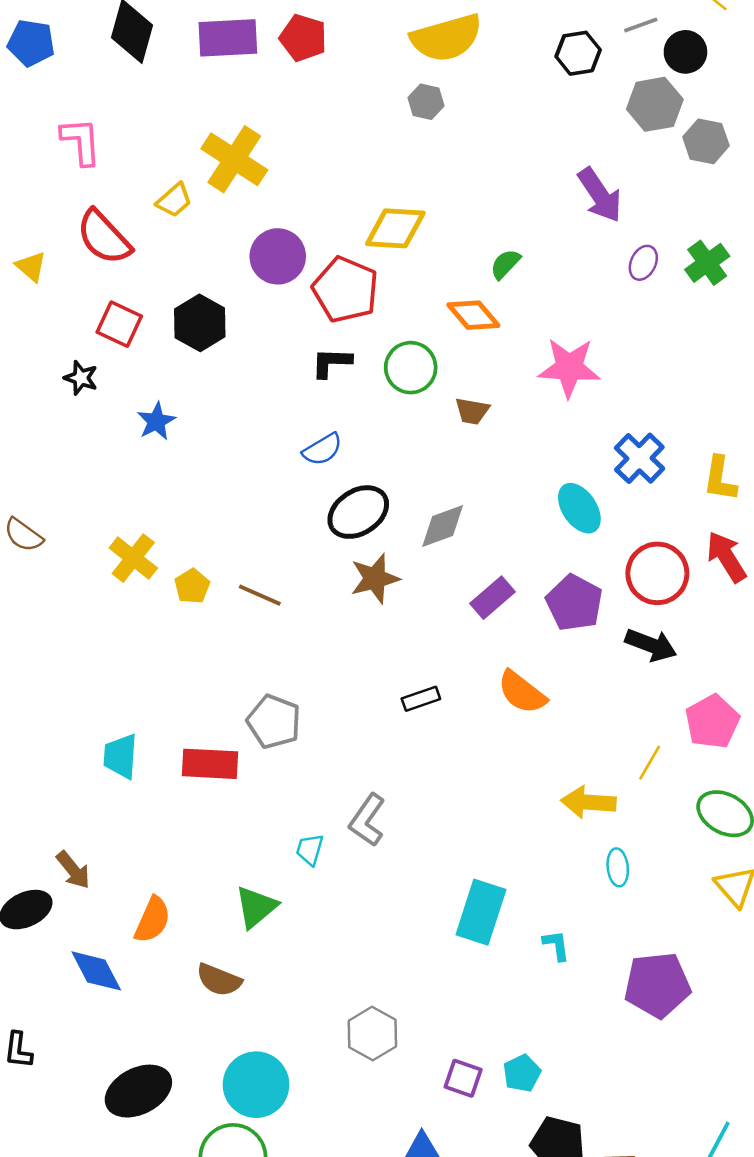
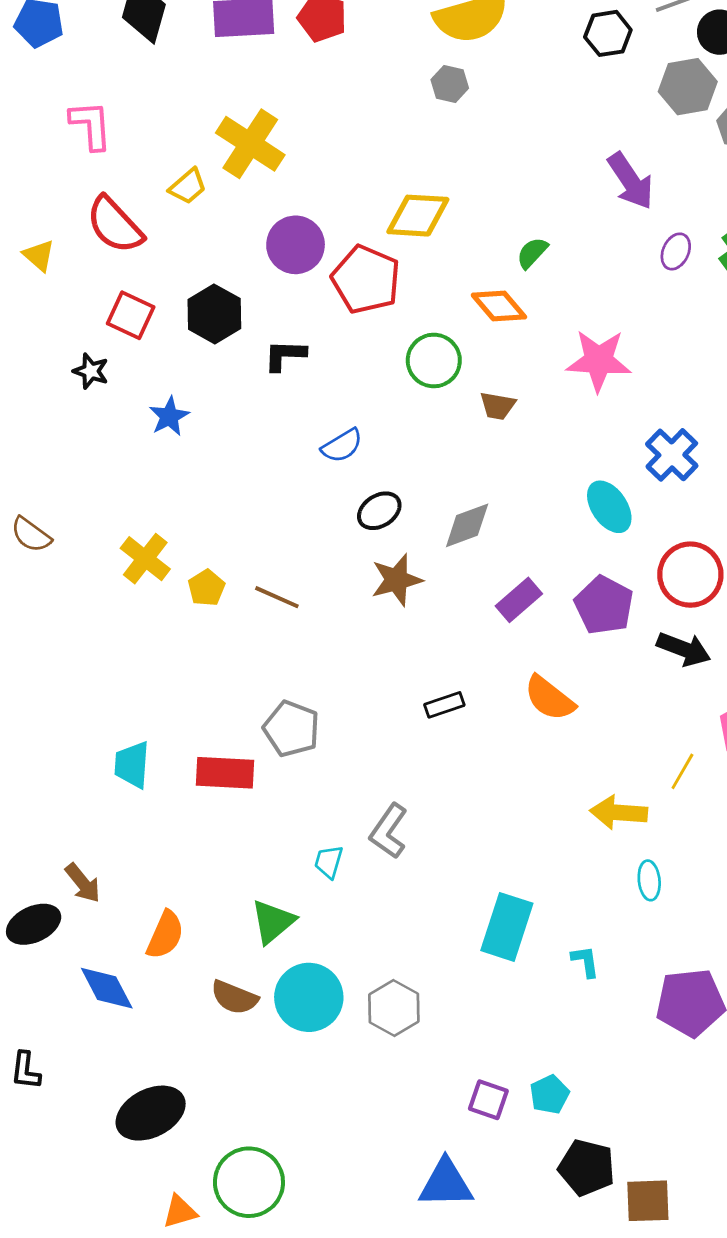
black L-shape: (331, 362) -> (285, 355), moved
black ellipse: (358, 512) -> (379, 511), size x0.7
gray hexagon: (372, 1034) -> (394, 1008), moved
cyan circle: (256, 1085) -> (309, 997), moved

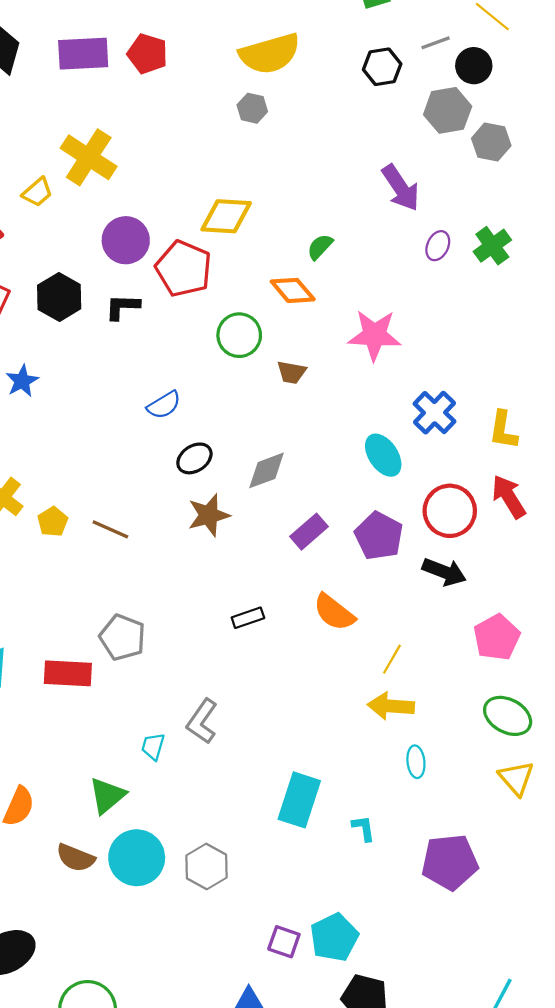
black L-shape: (285, 355) -> (122, 307), moved
yellow line: (682, 771) -> (392, 659), moved
cyan pentagon: (549, 1094) -> (334, 937), size x1.5

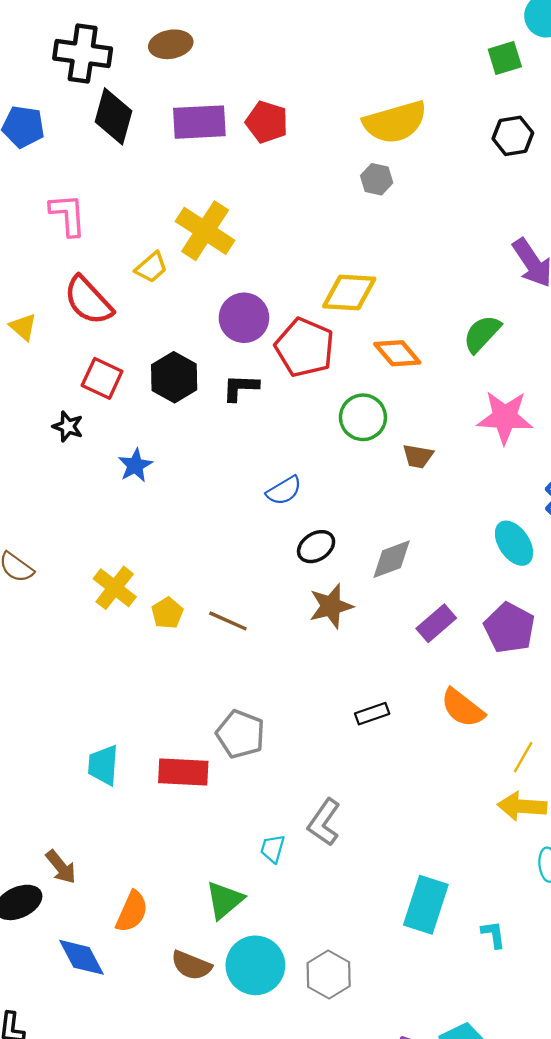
green semicircle: (320, 247) -> (482, 334), moved, size x1.4
orange diamond: (293, 290) -> (397, 353), moved

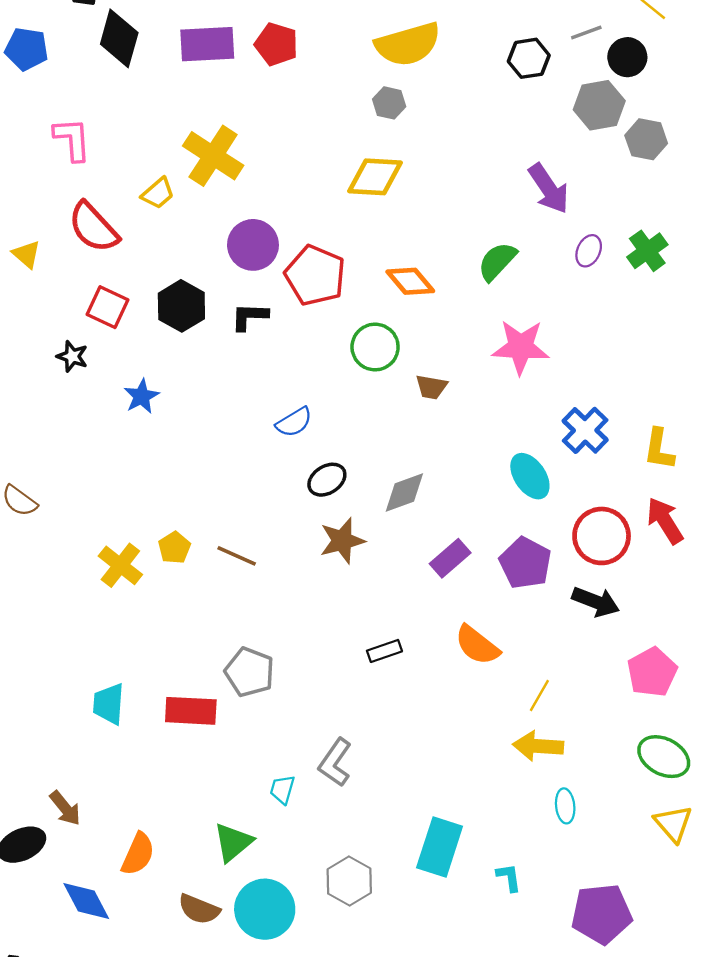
yellow diamond: (349, 293) -> (375, 177), moved
yellow cross: (115, 588) -> (120, 565), moved
gray hexagon: (329, 975) -> (349, 881), moved

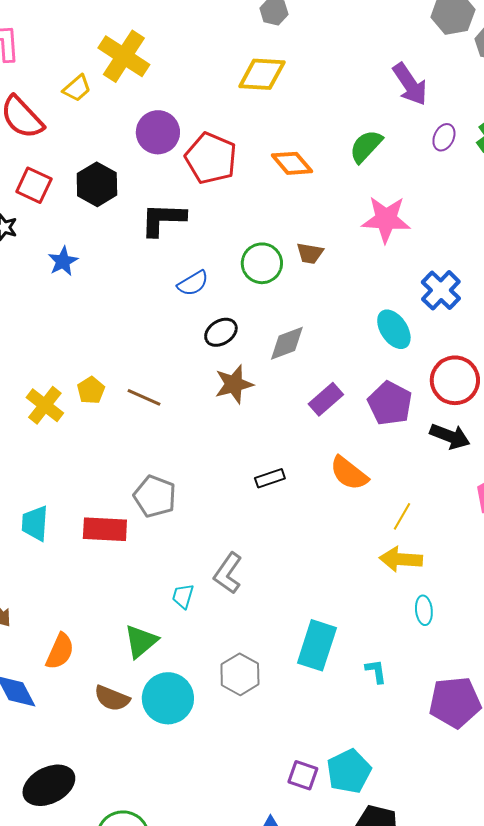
black L-shape: (249, 317) -> (163, 219), moved, size x1.4
green circle: (375, 347) -> (262, 263), moved

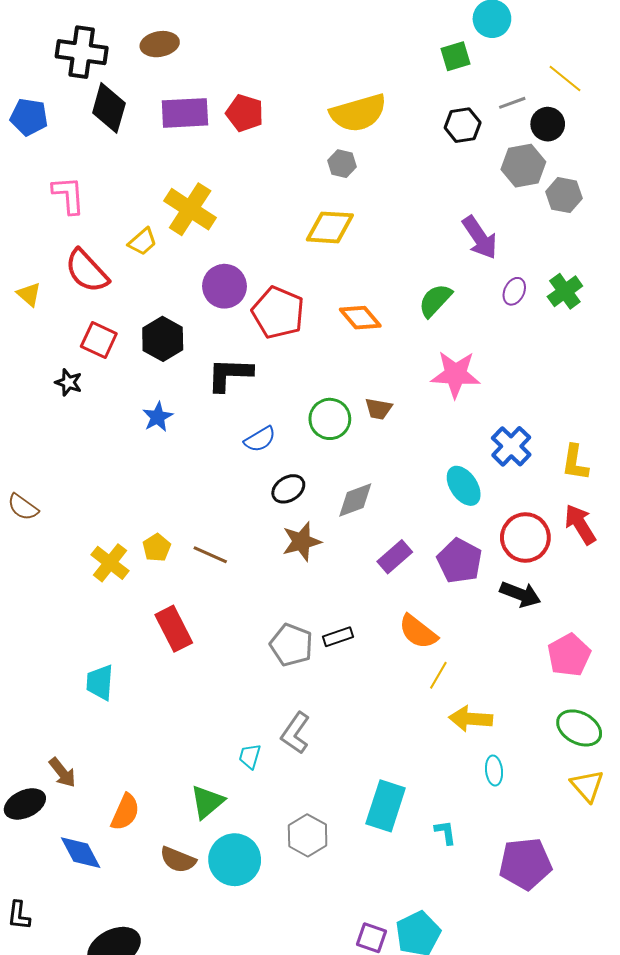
blue star: (63, 261) -> (158, 417), moved
gray pentagon: (155, 496) -> (291, 645), moved
yellow line: (402, 516) -> (438, 675), moved
red rectangle: (105, 529) -> (174, 629), moved, turned 60

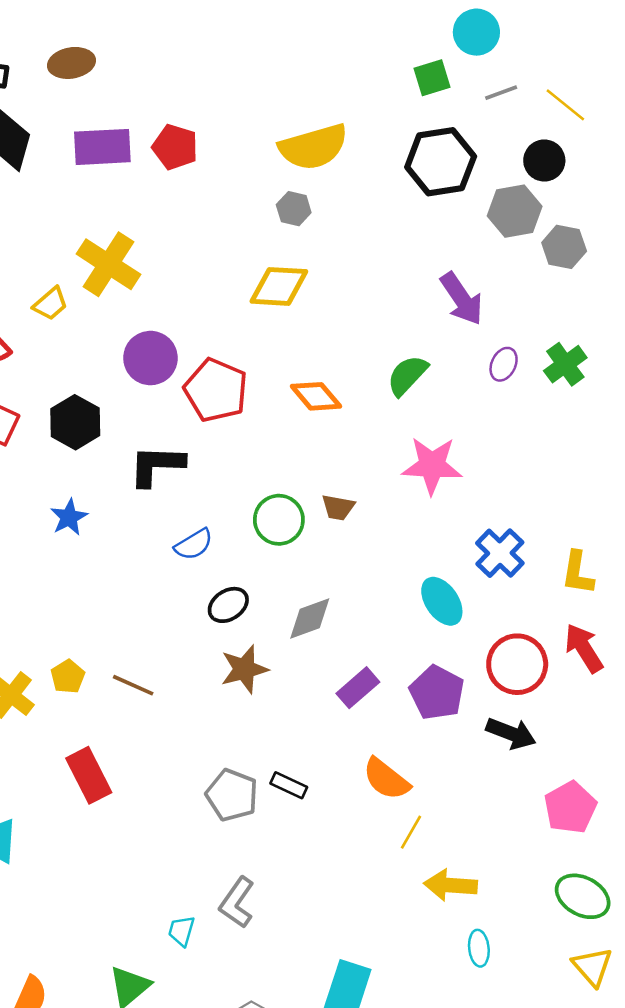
gray line: (512, 103) -> (501, 93), moved
black hexagon: (463, 125) -> (441, 162), size x1.6
black rectangle: (338, 637) -> (289, 785), turned 44

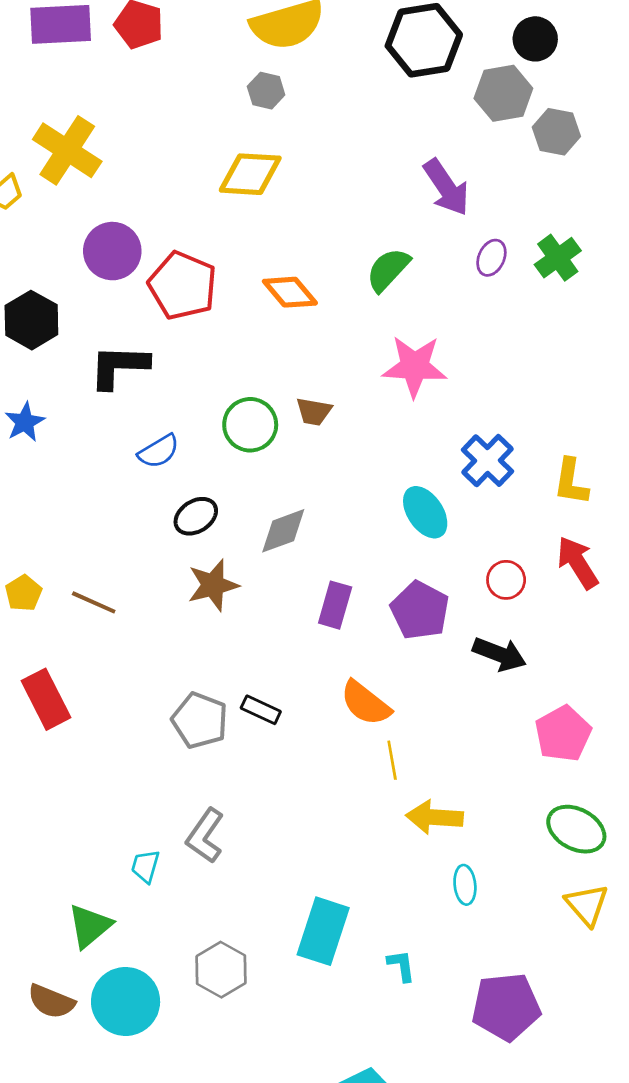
red circle: (517, 664) -> (506, 580), size x0.6
purple rectangle: (358, 688) -> (335, 605), turned -33
yellow line: (411, 832) -> (392, 760), turned -40

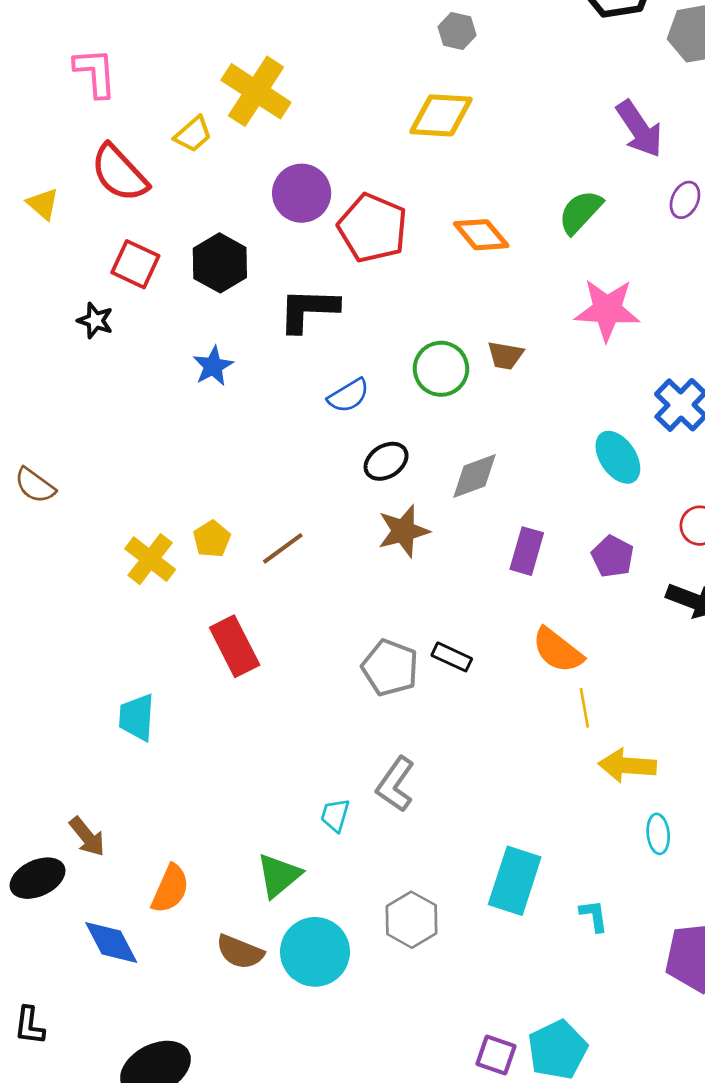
brown line: (94, 602) -> (283, 548), turned -60
purple pentagon: (420, 610) -> (613, 556), size x0.7

